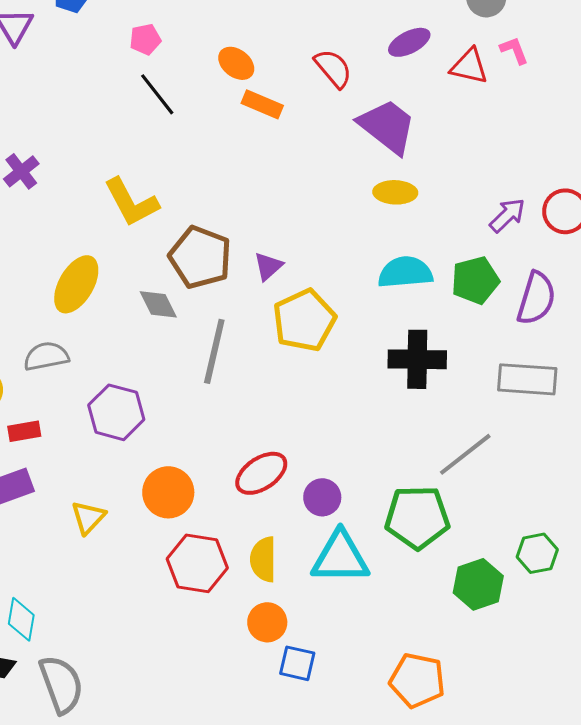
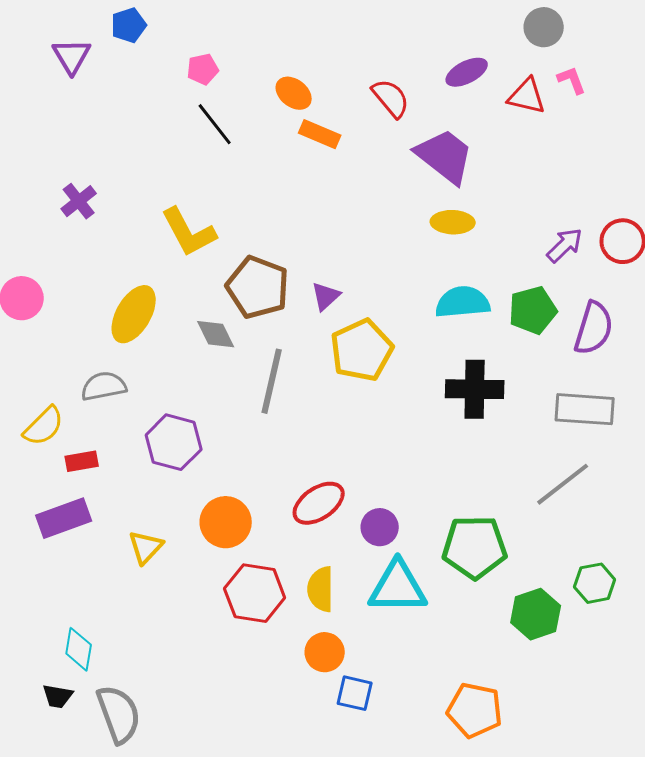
gray line: (465, 454) -> (563, 484), moved

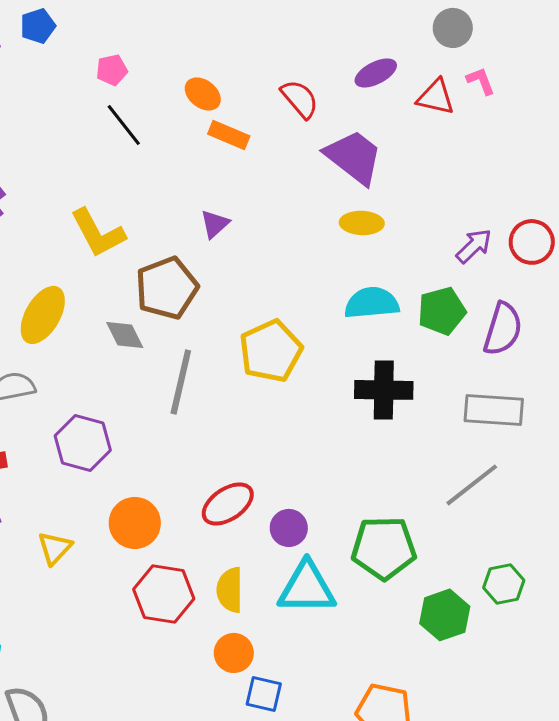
brown pentagon: (258, 287) -> (167, 288), turned 30
purple triangle: (326, 296) -> (215, 224), moved

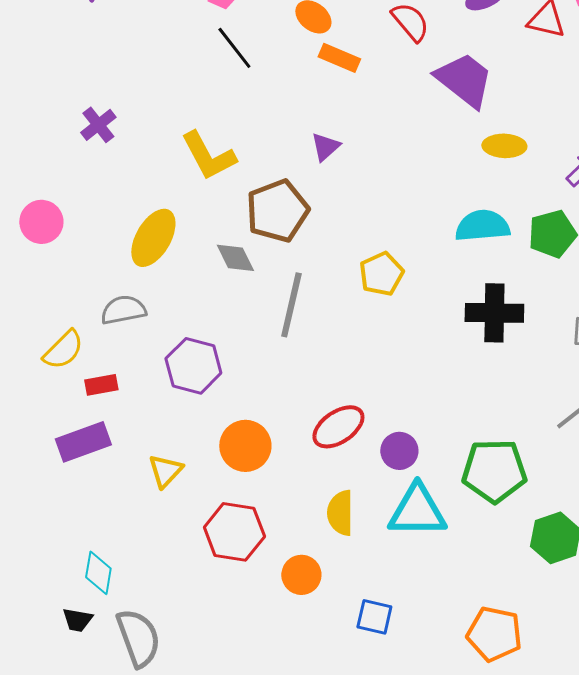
yellow ellipse: (362, 223) -> (504, 146), moved
yellow pentagon: (271, 351) -> (381, 274), size x0.7
red hexagon: (164, 594) -> (234, 532), moved
orange circle: (234, 653) -> (301, 575), moved

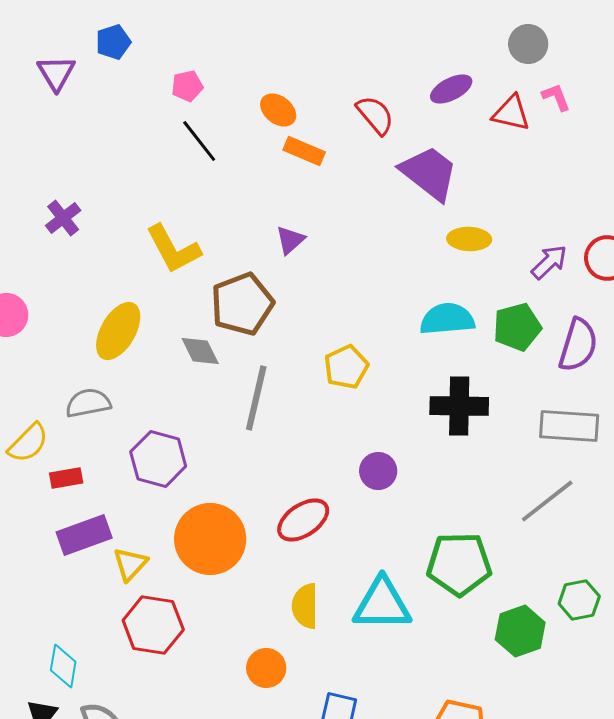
purple rectangle: (83, 442) -> (84, 535), moved
orange circle: (245, 446) -> (210, 539), size x1.4
purple circle: (399, 451) -> (378, 471), moved
red hexagon: (234, 532) -> (153, 625), moved

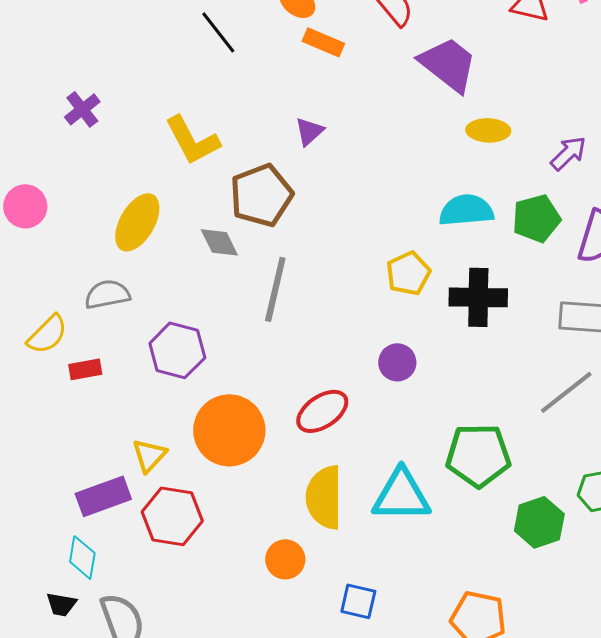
yellow pentagon: (346, 367) -> (408, 273), moved
purple rectangle: (84, 535) -> (103, 496), moved
yellow semicircle: (305, 606) -> (324, 497), size x1.4

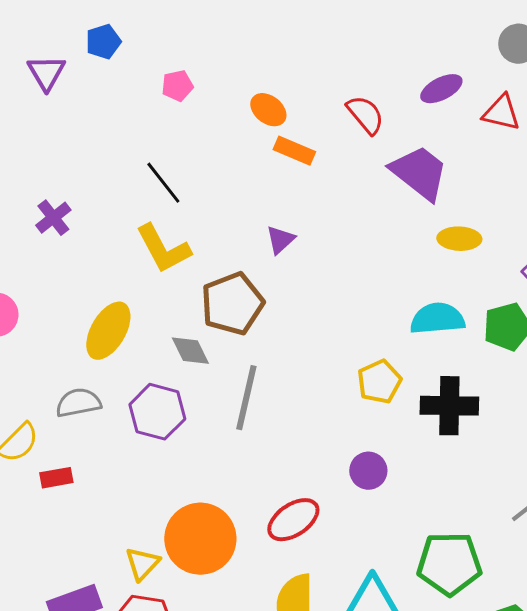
black line: (218, 32) -> (163, 183), moved
purple hexagon: (177, 350) -> (157, 412), moved
yellow triangle: (149, 455) -> (142, 564), moved

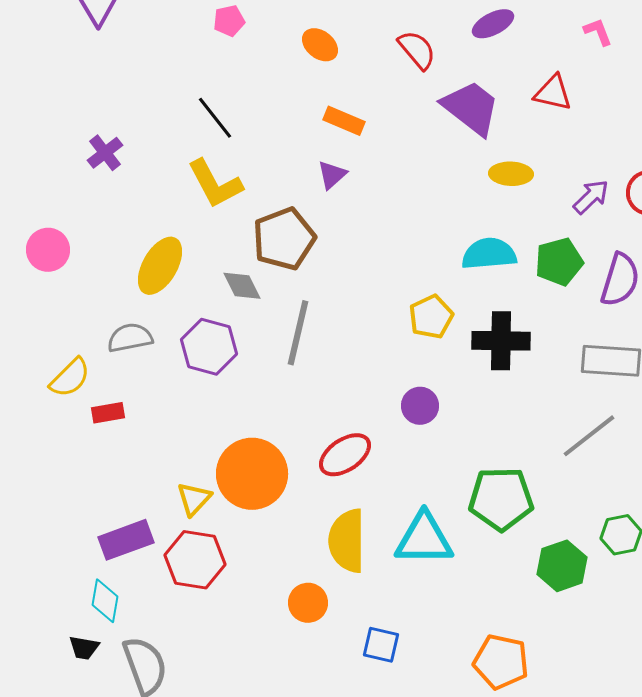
red triangle: (501, 113) -> (553, 93), moved
orange rectangle: (294, 151) -> (344, 121), moved

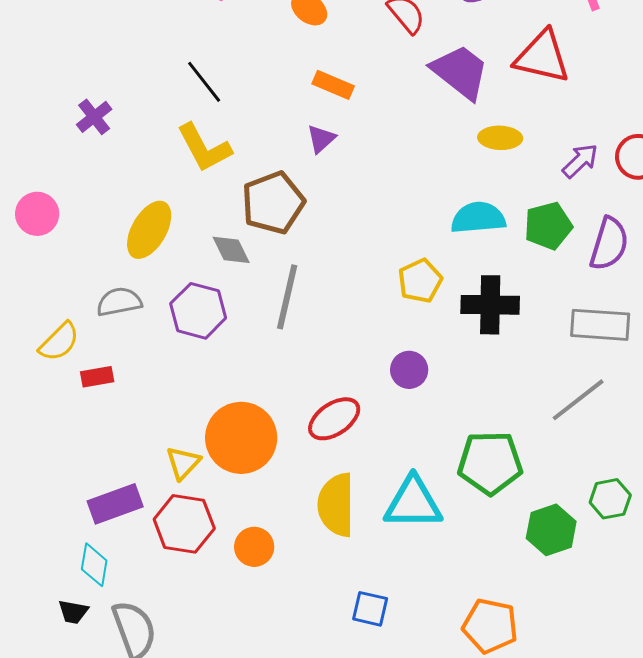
red triangle: (553, 93) -> (542, 57), size x1.5
orange circle: (308, 603) -> (254, 547), moved

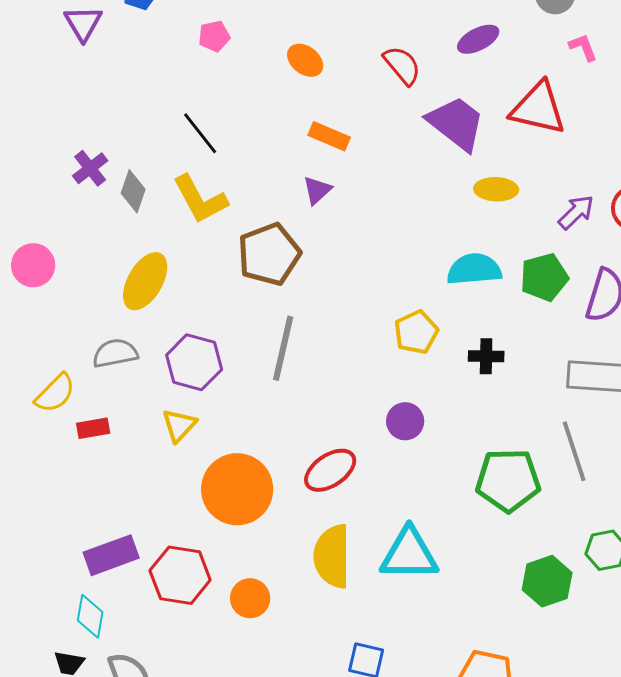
gray diamond: (231, 250) -> (133, 191), moved, turned 45
black cross: (490, 305) -> (486, 356), size x0.6
gray line: (578, 400) -> (574, 451), turned -70
yellow triangle: (183, 463) -> (179, 425), moved
green pentagon: (490, 463) -> (508, 480), moved

